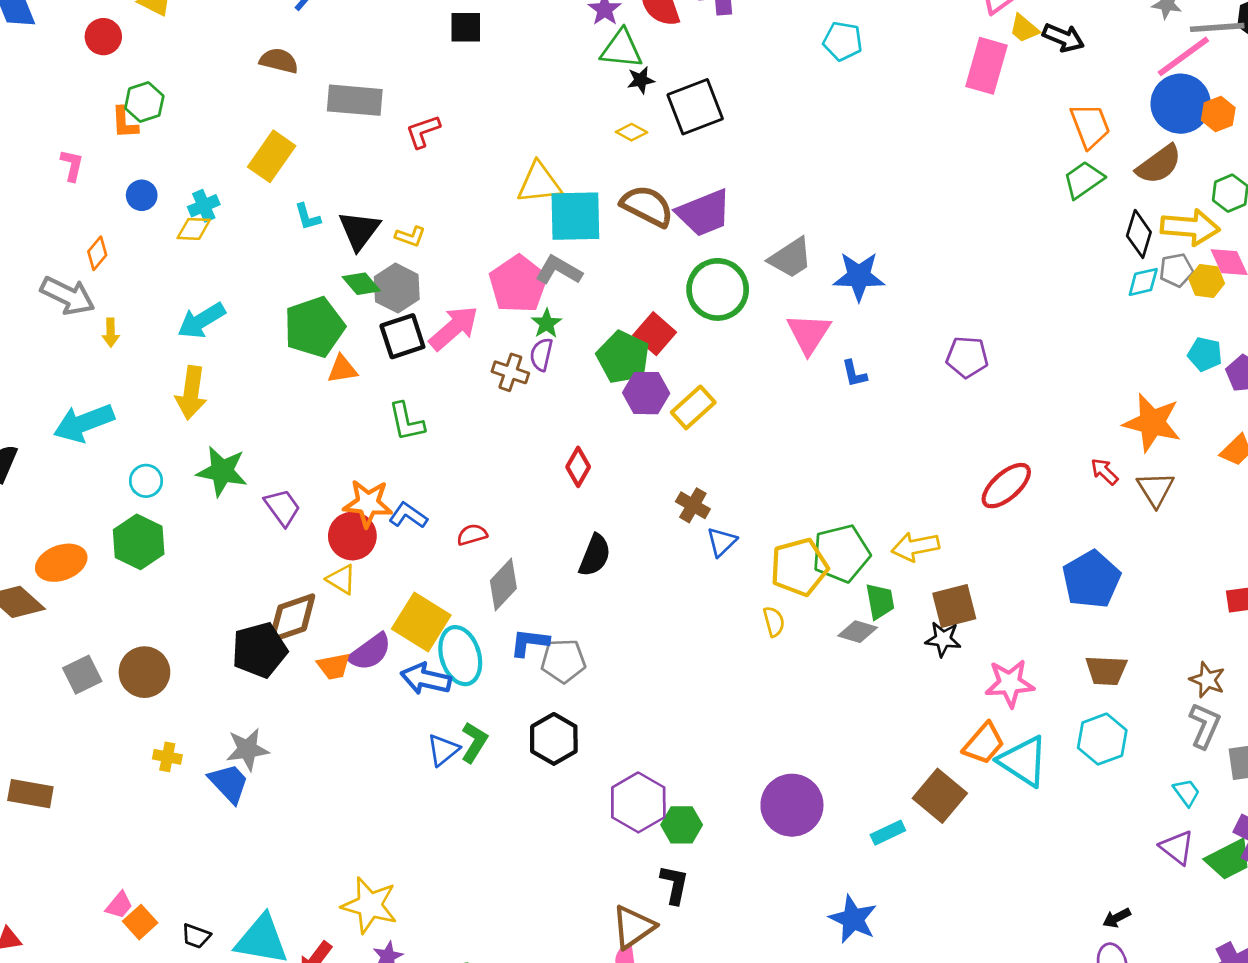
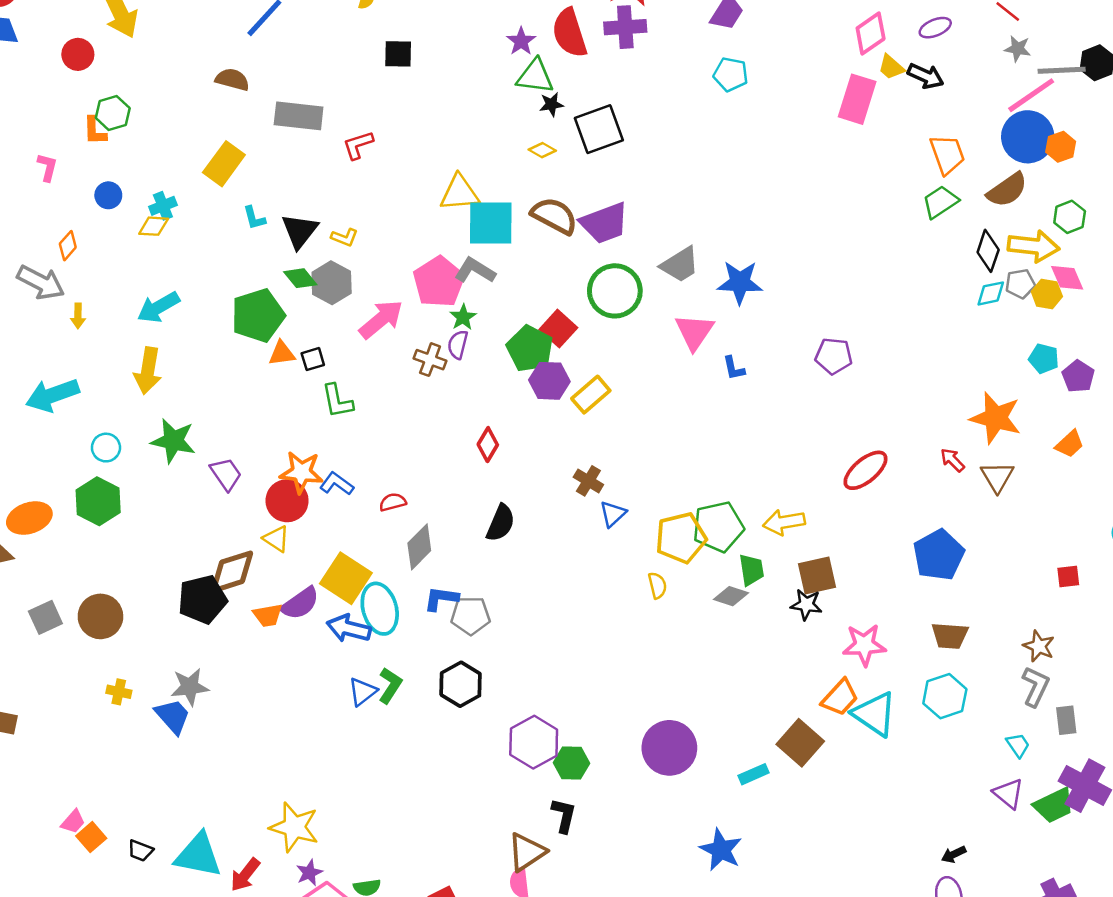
black square: (402, 336) -> (313, 359), moved, size x0.6

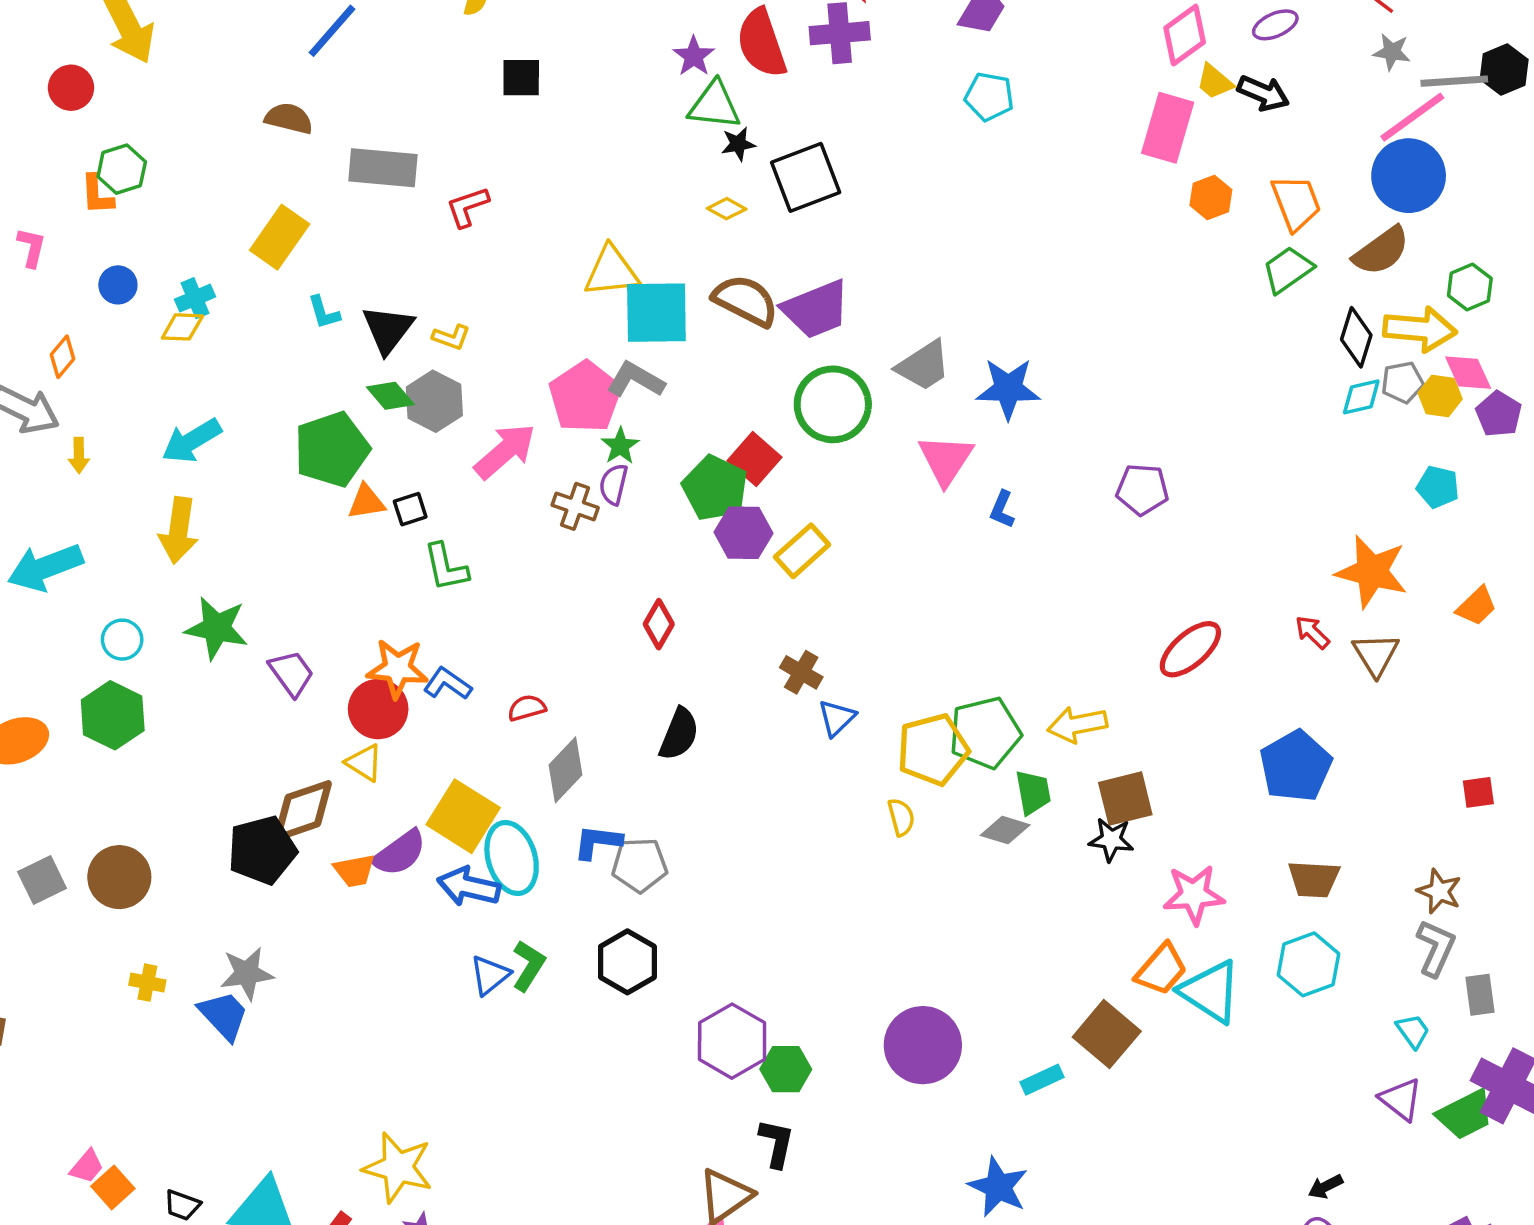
orange hexagon: (1061, 147) -> (1211, 198), moved
blue L-shape: (734, 368) -> (1002, 510), turned 36
purple pentagon: (1078, 376) -> (1499, 414), moved

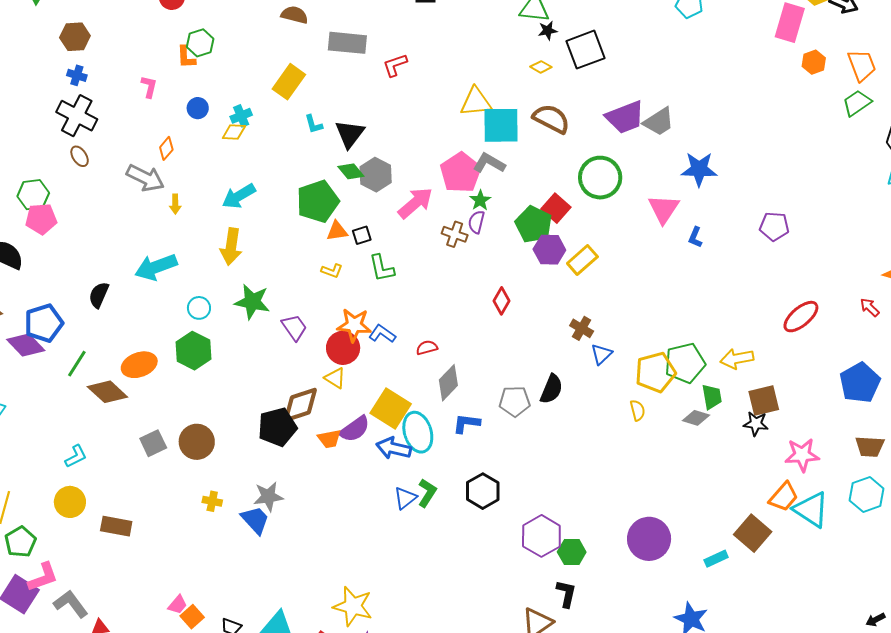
purple trapezoid: (816, 309) -> (625, 117), moved
yellow L-shape: (451, 337) -> (332, 271), moved
gray trapezoid: (923, 366) -> (659, 122), moved
black semicircle: (679, 734) -> (551, 389), moved
gray pentagon: (639, 865) -> (515, 401), moved

